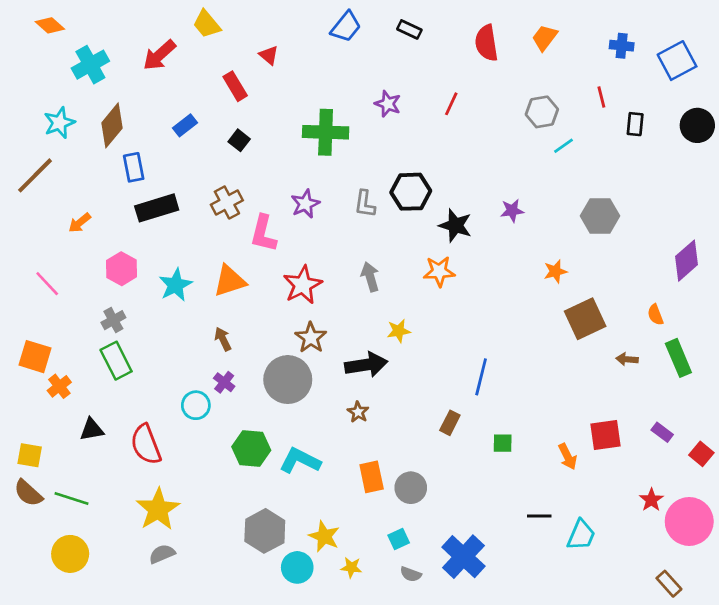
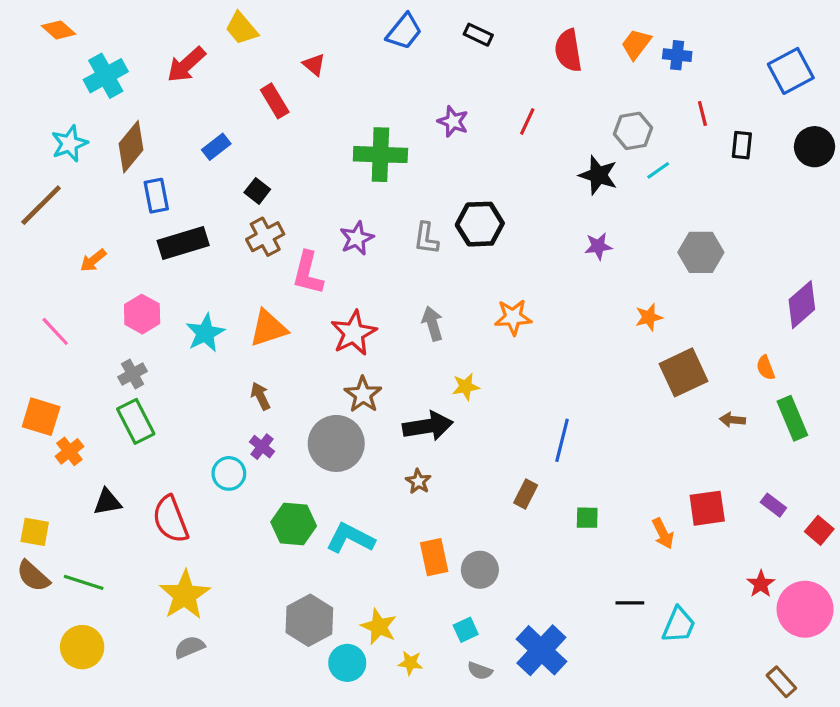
blue cross: (622, 46) -> (677, 55), moved
black square: (239, 140) -> (257, 191), moved
black star: (455, 225) -> (598, 175), moved

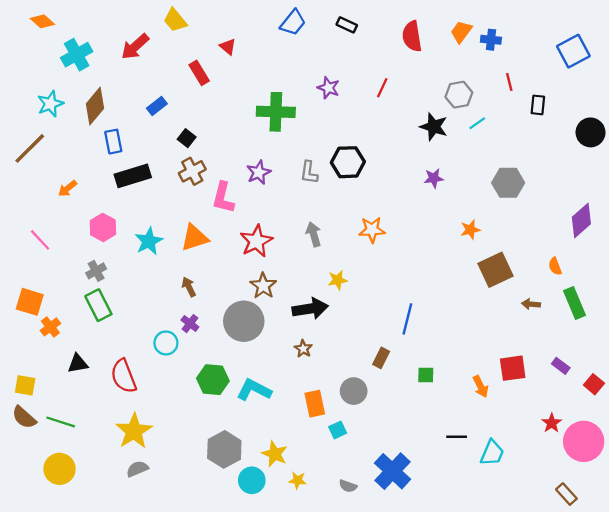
black circle: (814, 147) -> (591, 132), moved
gray circle: (480, 570) -> (354, 391), moved
cyan square: (466, 630) -> (338, 430), moved

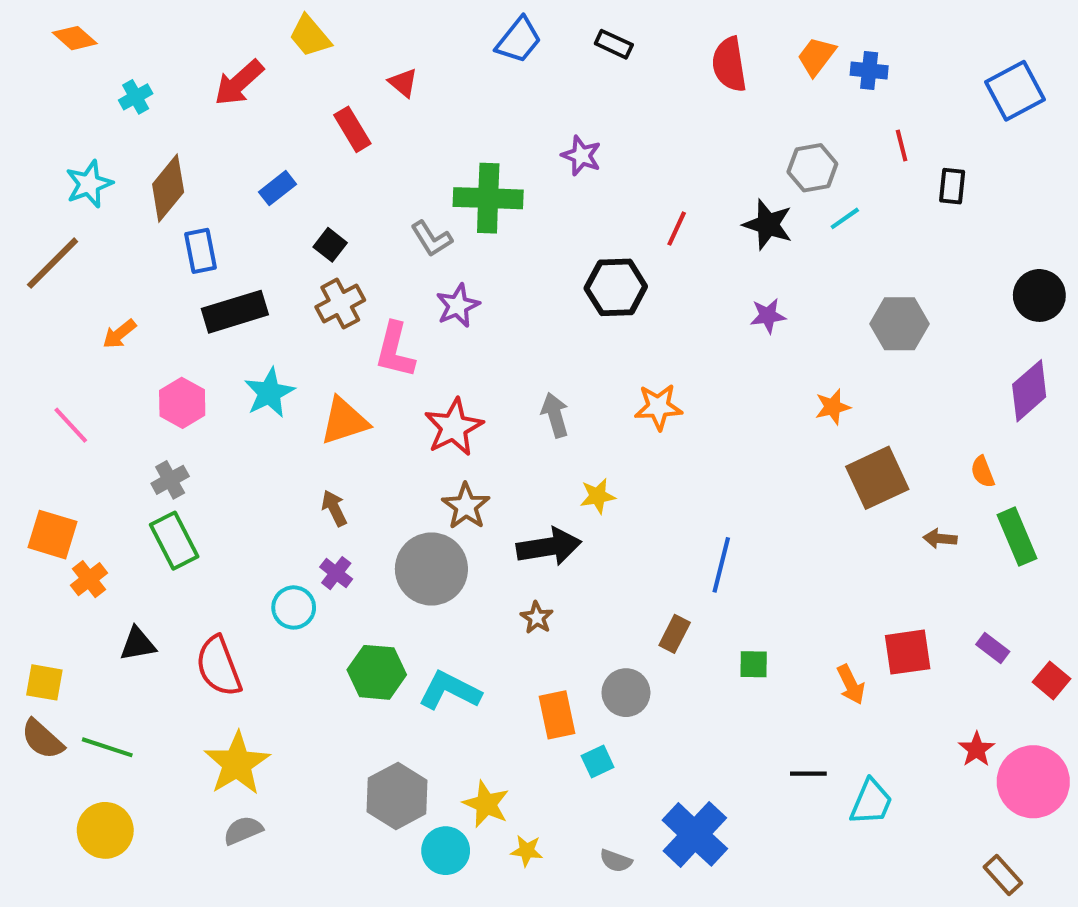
cyan cross: (77, 55) -> (136, 97), size x0.6
red line: (382, 88) -> (677, 229), moved
black circle: (591, 132) -> (1039, 295), moved
gray L-shape: (309, 172) -> (431, 239), moved, turned -40
cyan star: (149, 241) -> (269, 393), moved

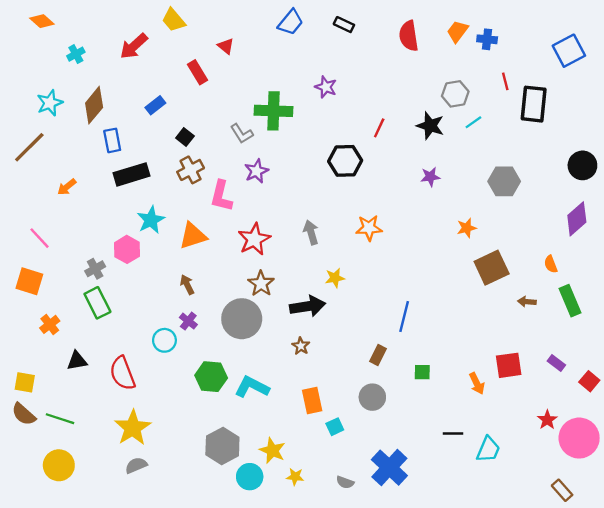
black rectangle: (952, 186) -> (534, 104), size x1.8
pink hexagon: (182, 403) -> (127, 249), moved
orange square: (53, 535) -> (29, 281), moved
gray circle: (626, 693) -> (372, 397), moved

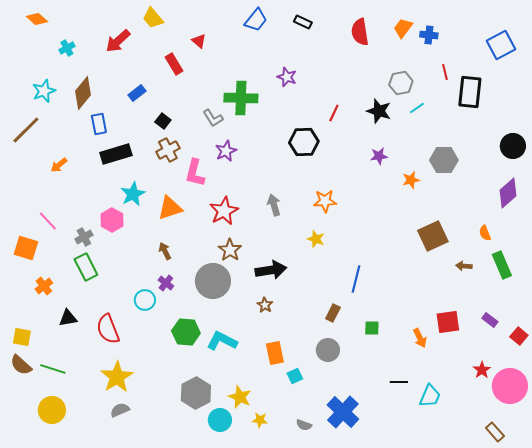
orange star: (467, 228) -> (411, 180), moved
pink line: (40, 238) -> (48, 221), moved
yellow star: (335, 278) -> (316, 239), moved, turned 30

